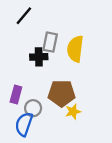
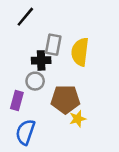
gray circle: (33, 108) -> (35, 81), moved

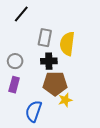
black cross: (41, 60) -> (49, 61), moved
gray circle: (35, 81) -> (15, 61), moved
blue semicircle: (25, 132) -> (34, 111), moved

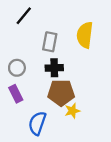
yellow semicircle: (67, 44) -> (85, 35), moved
purple rectangle: (14, 85) -> (16, 94), turned -42

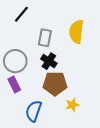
gray circle: (17, 68) -> (15, 61), size x1.5
black cross: (54, 68) -> (49, 61), turned 35
yellow star: (72, 111) -> (72, 105), moved

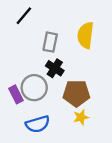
gray circle: (15, 61) -> (34, 88), moved
brown pentagon: (55, 84) -> (76, 93), moved
blue semicircle: (34, 111) -> (38, 124), turned -125

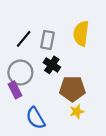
black line: (24, 16) -> (24, 39), moved
gray circle: (34, 88) -> (20, 73), moved
blue semicircle: (38, 124) -> (36, 118), turned 75

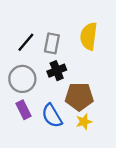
black cross: (52, 65) -> (57, 71), turned 35
purple rectangle: (15, 90) -> (23, 110), moved
blue semicircle: (36, 118) -> (52, 116), moved

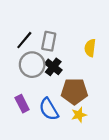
yellow semicircle: (89, 36) -> (90, 48), moved, size x0.7
black cross: (57, 71) -> (53, 67), turned -30
gray circle: (22, 79) -> (32, 65), moved

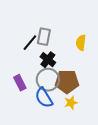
black line: (24, 40) -> (30, 43), moved
gray circle: (32, 65) -> (48, 80), moved
purple rectangle: (22, 104) -> (20, 83), moved

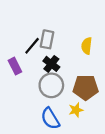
brown pentagon: (67, 82) -> (86, 87), moved
purple rectangle: (20, 83) -> (15, 66), moved
blue semicircle: (44, 98) -> (50, 119), moved

